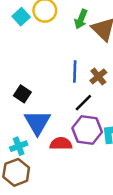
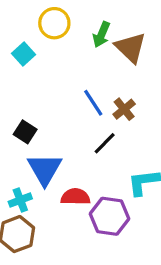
cyan square: (21, 17) -> (24, 54), moved
blue line: (75, 71) -> (93, 103), turned -35
purple hexagon: (87, 130) -> (110, 216), moved

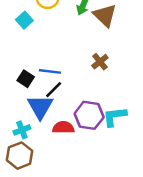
blue line: (93, 103) -> (50, 71), moved, turned -50
black line: (105, 143) -> (54, 90), moved
purple hexagon: (110, 216) -> (89, 115), moved

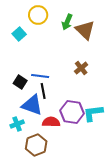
black line: (54, 90) -> (43, 91), turned -56
blue triangle: (40, 107) -> (32, 105), turned -40
brown hexagon: (20, 156) -> (36, 145), moved

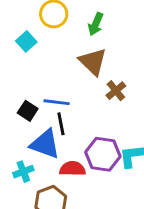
brown triangle: (85, 30) -> (93, 62), moved

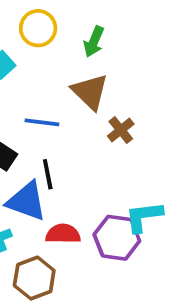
blue line: (57, 102) -> (42, 122), moved
purple hexagon: (103, 154) -> (117, 238), moved

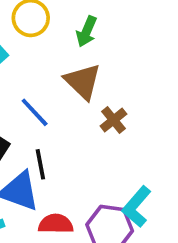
blue line: (42, 122) -> (35, 112), turned 40
cyan L-shape: (144, 217) -> (137, 207), turned -42

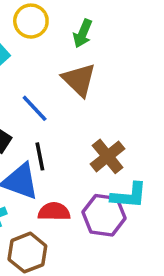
brown cross: (113, 120) -> (108, 156), moved, size x1.4
cyan L-shape: (137, 207) -> (129, 196), turned -126

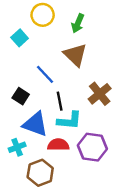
black line: (40, 156) -> (60, 101), moved
brown cross: (108, 156) -> (100, 94), moved
cyan L-shape: (129, 196) -> (69, 120), moved

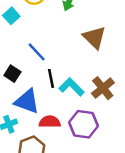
brown triangle: (75, 55) -> (94, 37), moved
brown cross: (100, 94) -> (103, 88), moved
cyan L-shape: (69, 120) -> (71, 87), moved, turned -140

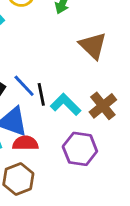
blue line: (37, 52) -> (24, 86), moved
red semicircle: (50, 122) -> (25, 143), moved

